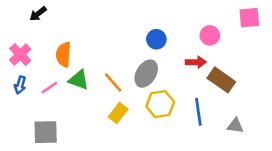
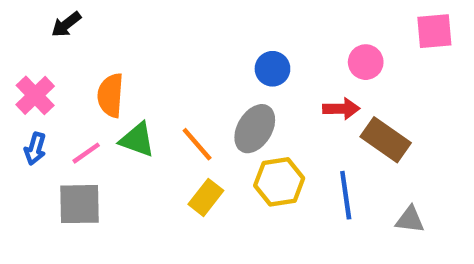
gray square: (46, 132) -> (80, 204), moved

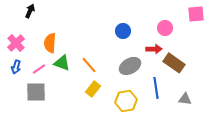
black arrow: (66, 24) -> (30, 11), turned 152
gray ellipse: (255, 129) -> (130, 66), moved, turned 30
yellow hexagon: (279, 182) -> (126, 101), moved

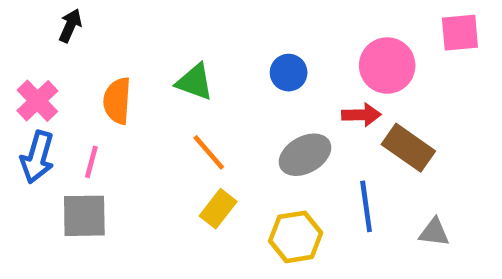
pink circle: (165, 28) -> (387, 66), size x1.5
green triangle: (62, 63) -> (195, 82), moved
blue arrow: (16, 67) -> (37, 157), size x1.5
pink line: (39, 69) -> (91, 162), turned -40

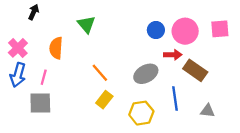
pink square: (460, 33) -> (220, 29), moved
blue circle: (289, 73) -> (156, 30), moved
green triangle: (195, 82) -> (86, 24), moved, turned 30

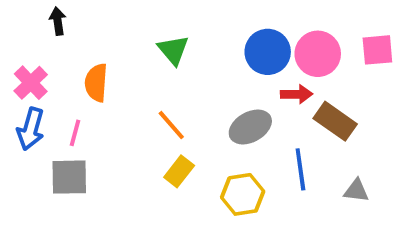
black arrow: (34, 12) -> (58, 21), turned -32
green triangle: (86, 24) -> (173, 50), moved
blue circle: (156, 30) -> (268, 52), size x1.5

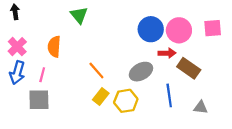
black arrow: (58, 21) -> (15, 12), moved
green triangle: (173, 50) -> (79, 15), moved
yellow hexagon: (243, 194) -> (126, 101), moved

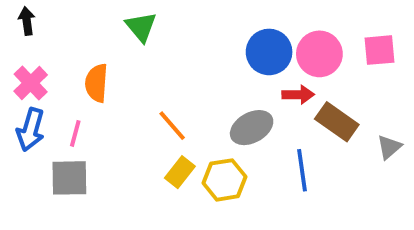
gray triangle: (201, 107) -> (389, 147), moved, turned -48

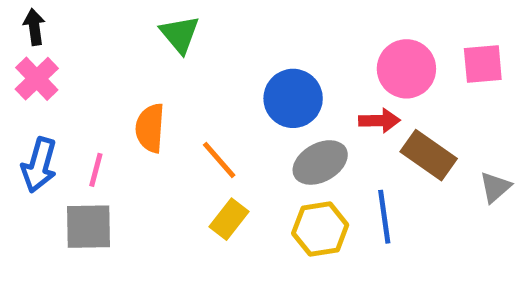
blue circle: (269, 52) -> (293, 98), moved
pink cross: (31, 83) -> (37, 79), moved
orange semicircle: (97, 83) -> (150, 128), moved
yellow hexagon: (224, 180) -> (320, 229), moved

